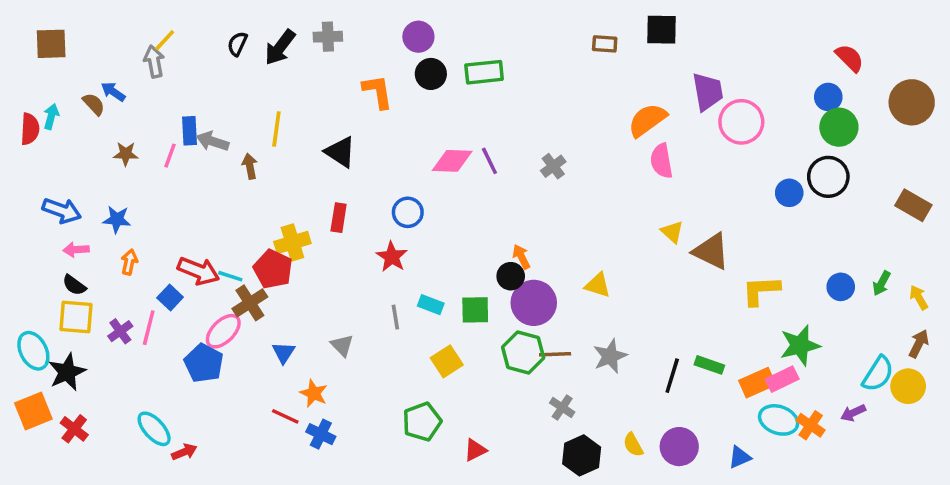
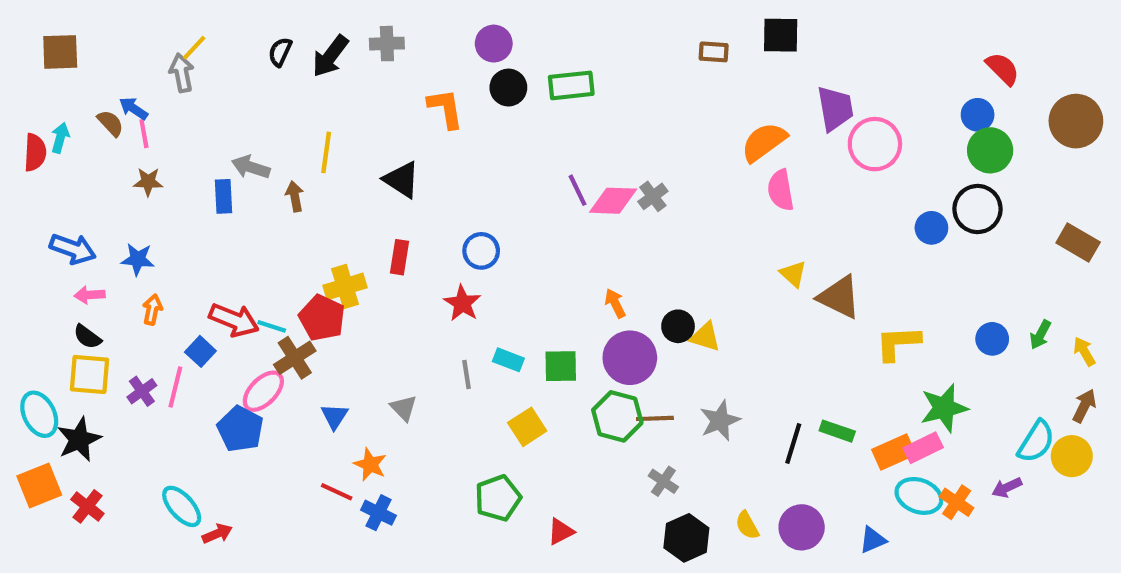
blue rectangle: (190, 131) -> (224, 196), moved
pink line: (170, 156) -> (144, 134), moved, turned -30
pink diamond: (452, 161) -> (613, 201), moved
black circle: (511, 276) -> (678, 326), moved

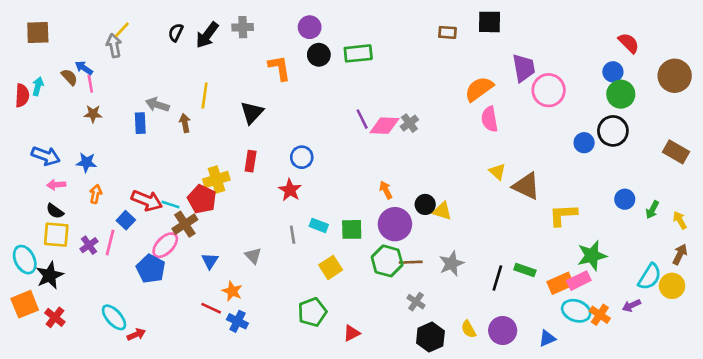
black triangle: (402, 180) -> (252, 113), turned 40
blue circle: (992, 339) -> (625, 199), moved

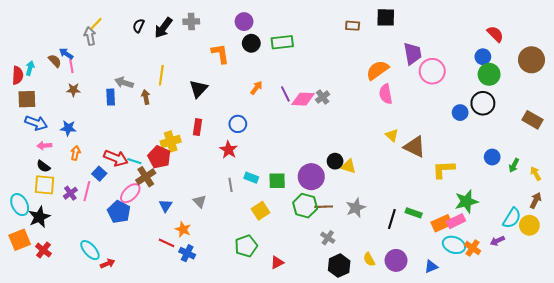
brown square: (38, 32) -> (27, 99), moved
orange arrow: (386, 190) -> (256, 88), moved, turned 64

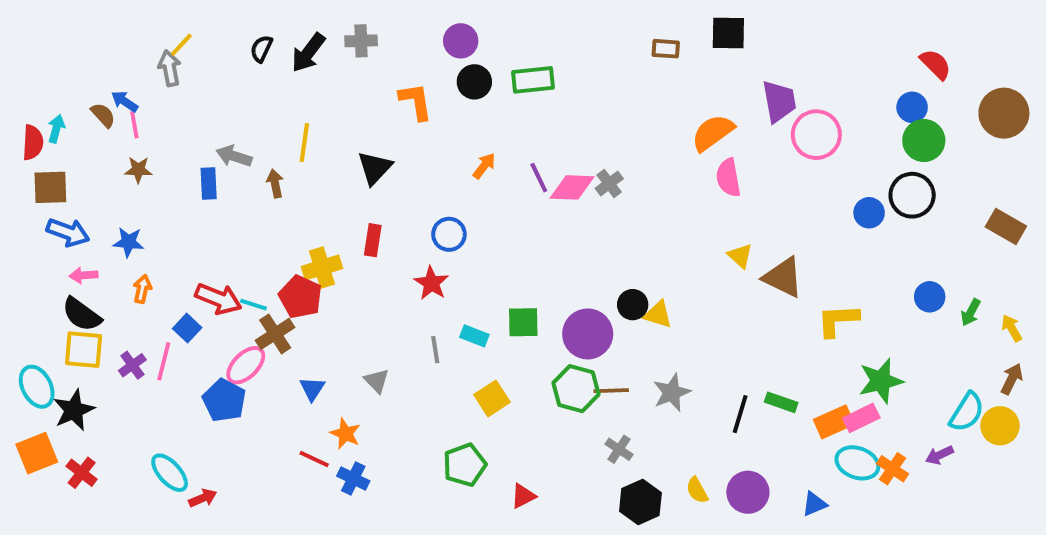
black semicircle: (43, 166) -> (82, 314), size x1.5
green square: (277, 181) -> (523, 322), moved

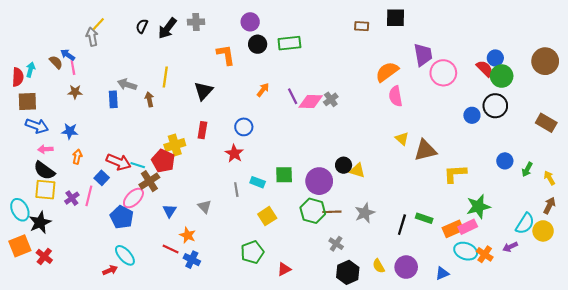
red semicircle: (936, 64) -> (485, 69), moved
brown triangle: (783, 277) -> (425, 150), turned -40
cyan ellipse: (170, 473) -> (125, 255), moved

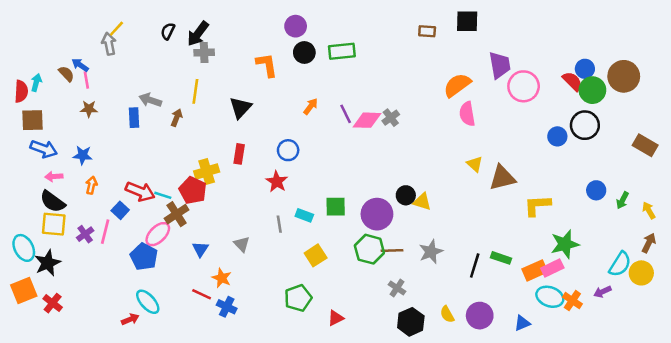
gray cross: (196, 22) -> (204, 53), moved
brown circle: (545, 61) -> (624, 76), moved
brown arrow: (149, 99) -> (177, 118), turned 32

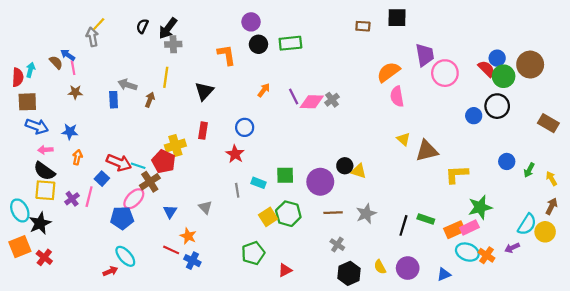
green hexagon: (369, 249) -> (288, 214), moved
blue pentagon: (144, 257) -> (122, 218), turned -30

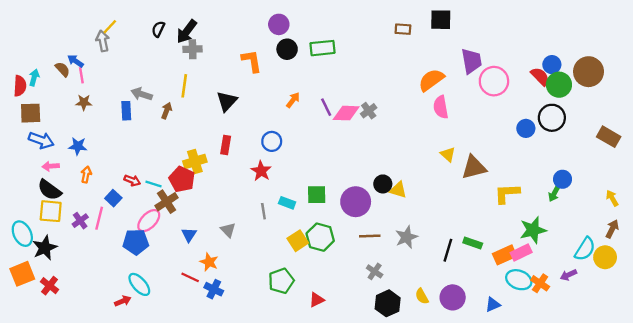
red arrow: (119, 163) -> (132, 180), size x0.6
green arrow: (529, 170) -> (554, 193), moved

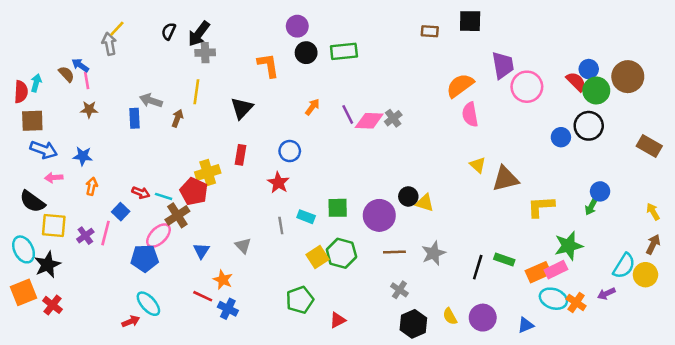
black semicircle: (49, 190) -> (32, 202), moved

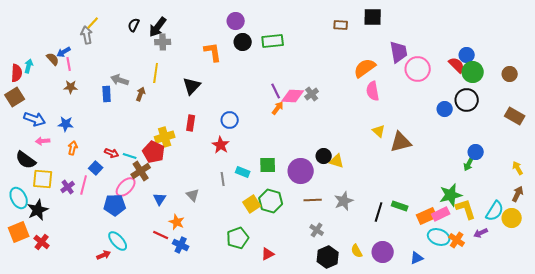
blue arrow: (80, 65) -> (64, 52), turned -64
brown circle: (628, 77) -> (510, 74), moved, size x0.6
orange arrow: (312, 107) -> (278, 108), moved
brown square: (32, 121) -> (15, 97), moved, turned -30
yellow L-shape: (541, 207) -> (466, 209), moved, turned 75

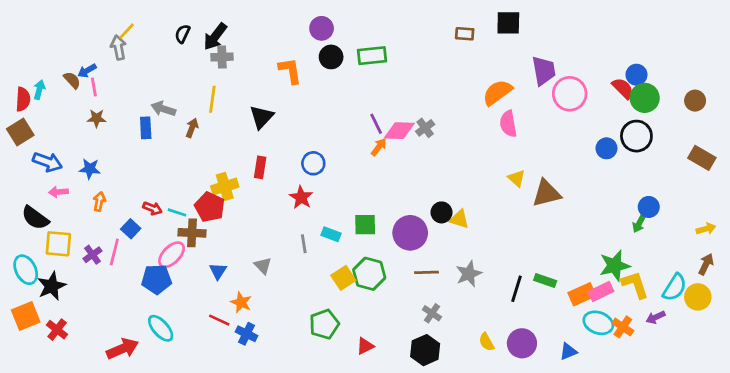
yellow arrow: (518, 168) -> (706, 229), turned 104
brown cross: (141, 171) -> (192, 233), turned 36
red arrow: (104, 255) -> (122, 349), moved, size x1.6
black hexagon: (328, 257) -> (425, 350), moved

